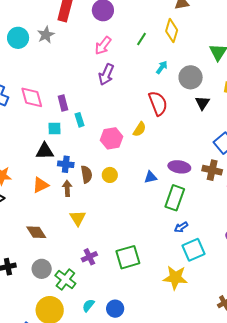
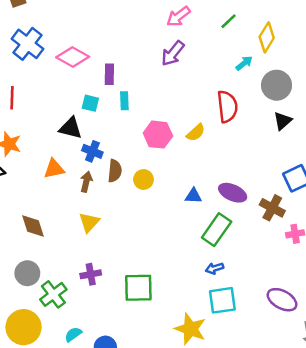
yellow diamond: (172, 31) -> (267, 37), moved
pink diamond: (32, 97) -> (73, 57), turned -60

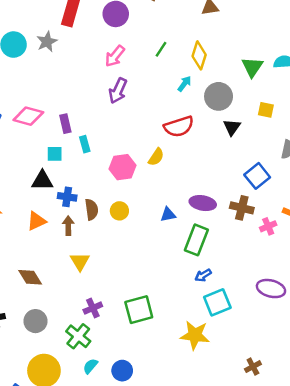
red semicircle: (227, 107) -> (179, 127), turned 92
green cross: (53, 294) -> (78, 336), moved

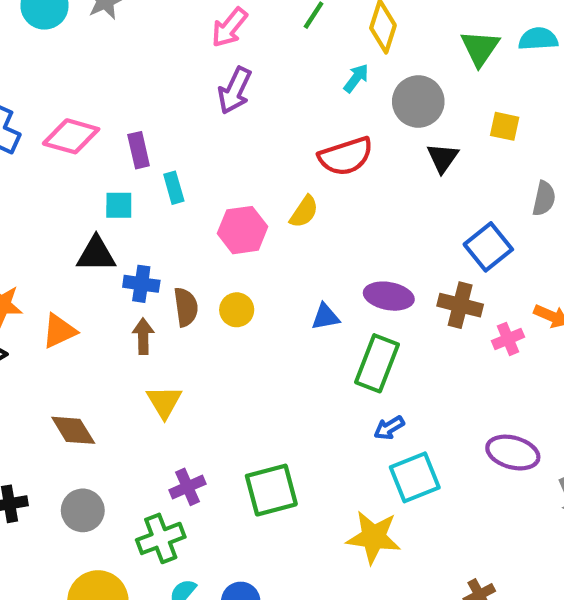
orange triangle: (36, 221) -> (59, 331), moved
green cross: (78, 336) -> (161, 538), turned 30

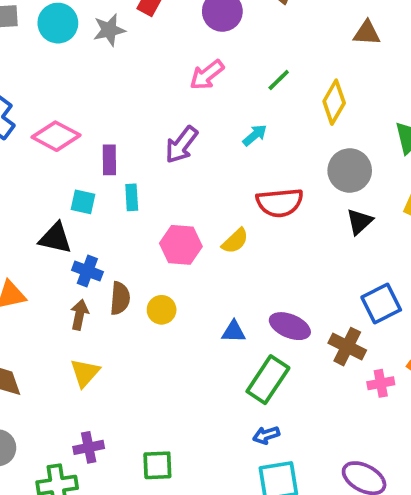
cyan arrow: (356, 78) -> (255, 135), moved
purple arrow: (235, 90) -> (181, 145), moved
green square: (271, 490) -> (157, 465), size x0.7

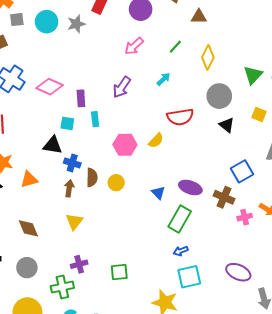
brown triangle: (367, 33) -> (199, 17), moved
black triangle: (359, 222) -> (227, 125), turned -35
blue triangle: (234, 332) -> (158, 193), turned 48

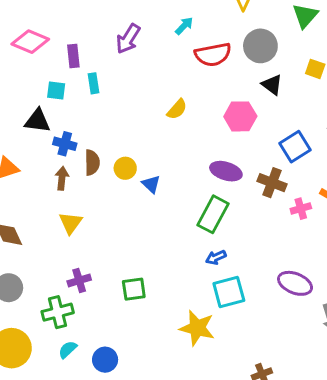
red semicircle: (180, 117) -> (213, 55), moved
pink hexagon: (125, 145) -> (240, 116), moved
blue triangle: (158, 193) -> (151, 184), moved

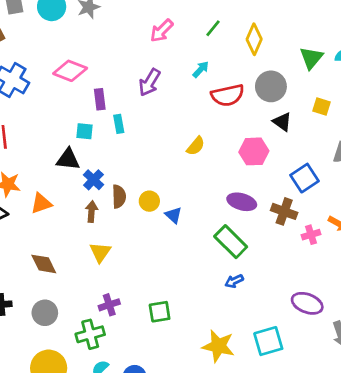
pink diamond: (30, 42) -> (70, 71), moved
blue cross: (65, 144) -> (93, 180), turned 30
green rectangle: (213, 214) -> (231, 242), turned -72
cyan square: (229, 292) -> (268, 341), moved

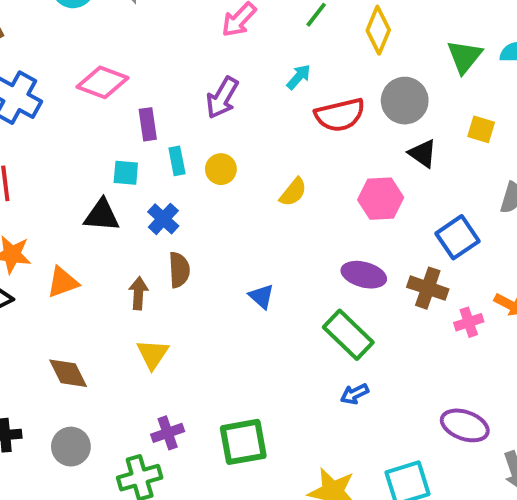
blue cross: (93, 180) -> (163, 219), moved
yellow circle: (149, 201) -> (221, 169), moved
green square: (160, 312) -> (243, 442), size x1.4

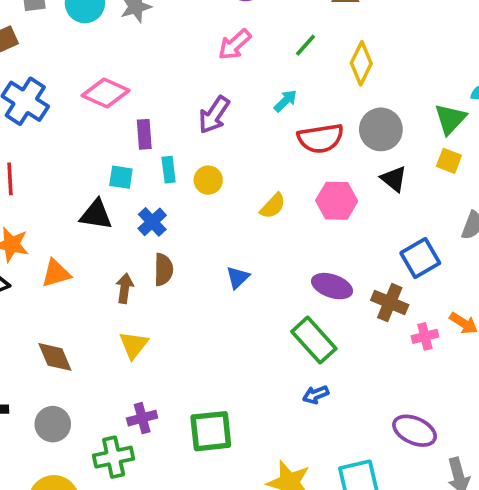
green triangle: (464, 57) -> (450, 119), moved
pink hexagon: (381, 199) -> (337, 201), moved
blue triangle: (261, 296) -> (238, 277), moved, turned 30

